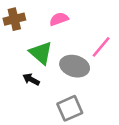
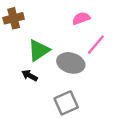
pink semicircle: (59, 19) -> (81, 18), moved
green triangle: (41, 53) -> (39, 50), turned 45

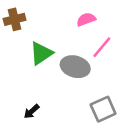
black arrow: (30, 76) -> (32, 111), moved, turned -70
gray square: (66, 103) -> (103, 109), moved

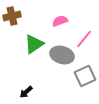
pink semicircle: (86, 19) -> (60, 21), moved
gray square: (103, 109) -> (85, 76), moved

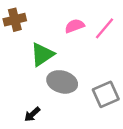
pink line: (84, 39) -> (104, 28), moved
gray ellipse: (62, 55) -> (62, 82), moved

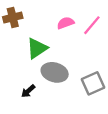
black arrow: (32, 114) -> (28, 91), moved

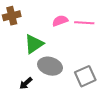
pink line: (92, 25) -> (84, 23), turned 54

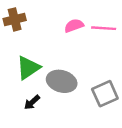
green triangle: (34, 44) -> (28, 68), moved

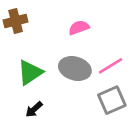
pink line: (104, 28) -> (111, 66), moved, turned -35
gray ellipse: (62, 81) -> (75, 68), moved

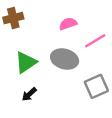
pink line: (111, 66) -> (95, 41), moved

